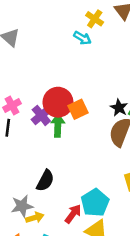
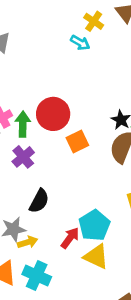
orange square: (78, 109) -> (77, 141), moved
purple cross: (41, 115) -> (23, 157), moved
green arrow: (58, 125) -> (23, 124), moved

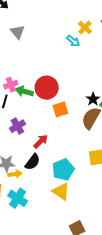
green arrow: (23, 124) -> (24, 91), turned -84
purple cross: (23, 157) -> (17, 126), moved
black semicircle: (39, 201) -> (33, 162), moved
red arrow: (70, 238) -> (41, 141), moved

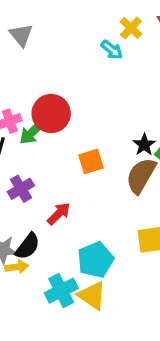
red circle: (47, 88) -> (51, 114), moved
green arrow: (24, 91) -> (32, 132), turned -60
black semicircle: (33, 162) -> (28, 246), moved
cyan cross: (18, 198) -> (61, 291), moved, turned 30

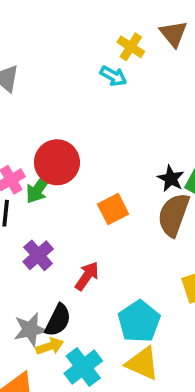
cyan cross: (61, 291) -> (83, 367), moved

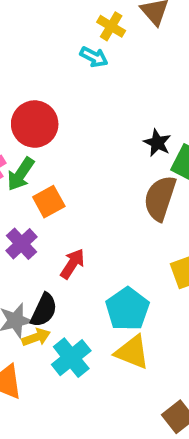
red circle: (57, 162) -> (35, 124), moved
black star: (171, 179) -> (157, 143), moved
orange square: (113, 209) -> (49, 202), moved

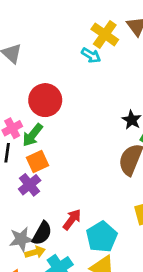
yellow cross: (111, 26) -> (105, 34), size x1.4
orange square: (49, 202) -> (38, 162), moved
red arrow: (72, 264) -> (72, 219), moved

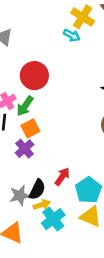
yellow arrow: (35, 252) -> (42, 205), moved

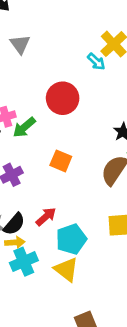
red circle: (34, 76) -> (63, 98), moved
orange square: (30, 128) -> (61, 161), moved, turned 36

